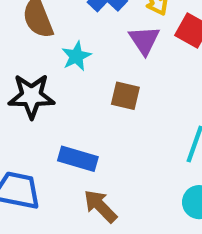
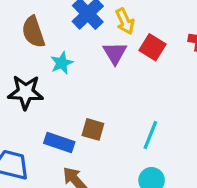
brown square: (125, 96) -> (93, 129), moved

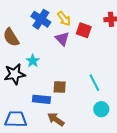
cyan star: (62, 63) -> (33, 61), moved
cyan line: (150, 135) -> (94, 83), turned -36

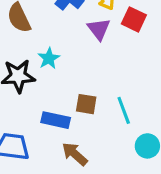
cyan line: (94, 83) -> (124, 110), moved

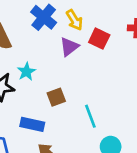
purple triangle: (99, 29) -> (69, 47), turned 30
brown square: (86, 104) -> (56, 97), moved, turned -30

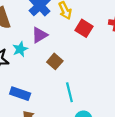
purple triangle: (69, 47) -> (40, 35), moved
brown square: (56, 97) -> (55, 61), moved, turned -35

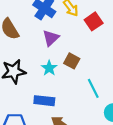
red square: (84, 28) -> (94, 21), turned 36
cyan star: (20, 49) -> (49, 68), moved

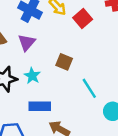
purple triangle: (51, 38) -> (27, 42), moved
cyan star: (49, 68) -> (32, 76), moved

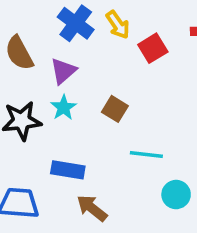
cyan star: (32, 76) -> (64, 108), moved
cyan line: (89, 88) -> (146, 154), turned -60

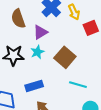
brown square: (115, 109) -> (65, 57), size x1.5
blue rectangle: (68, 170) -> (34, 86), turned -36

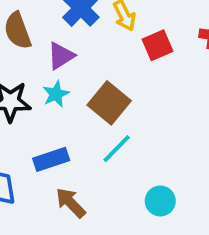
cyan line: (78, 85) -> (117, 149), moved, turned -60

